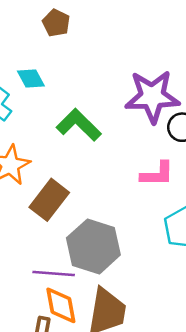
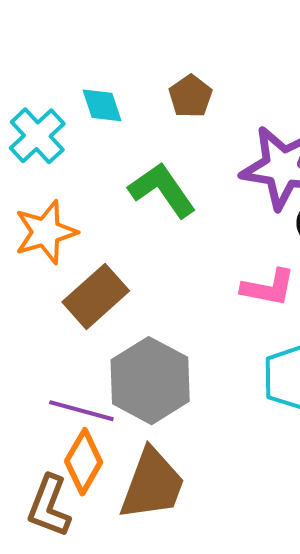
brown pentagon: (56, 23) -> (191, 96), moved
orange diamond: (61, 305) -> (84, 462), turned 30

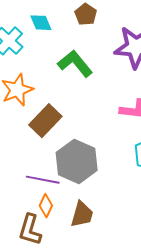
orange diamond: (84, 462) -> (46, 206), size x0.7
brown trapezoid: (152, 484) -> (82, 214), size x0.7

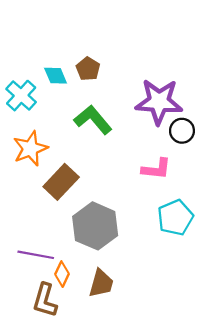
brown pentagon: (86, 14) -> (88, 69), moved
purple line: (43, 180) -> (36, 255), moved

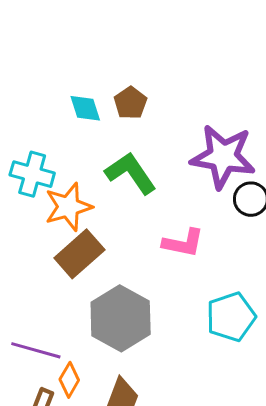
cyan cross: (21, 96) -> (32, 174), moved, turned -32
orange star: (30, 149) -> (68, 207), moved
pink L-shape: (156, 169) -> (183, 243), moved

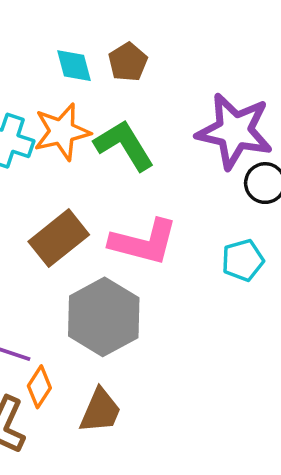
orange star: (68, 207) -> (62, 132), moved
pink L-shape: (183, 243) -> (144, 242), moved, size x1.4
cyan pentagon: (231, 317) -> (243, 260), moved, size x0.7

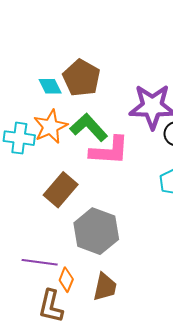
brown pentagon: (128, 62) -> (81, 78), size x1.6
pink L-shape: (144, 242) -> (109, 151), moved

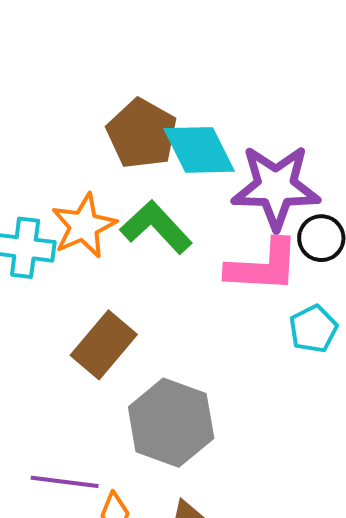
cyan diamond: (50, 86) -> (199, 150), moved, size x1.6
pink L-shape: (109, 151) -> (263, 266), moved

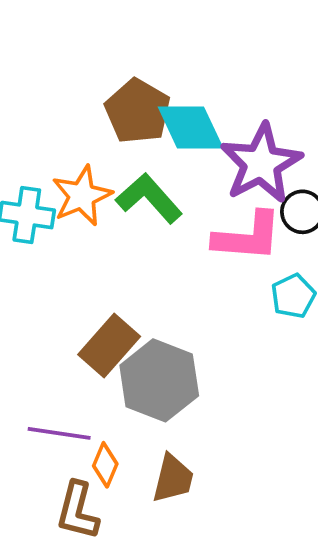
purple star: (276, 187) -> (261, 163), turned -30
brown rectangle: (104, 345) -> (109, 345), moved

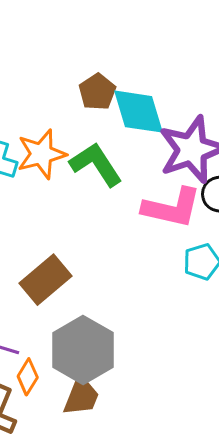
brown pentagon: (138, 111) -> (97, 92), size x0.7
gray hexagon: (159, 380) -> (83, 350), moved

